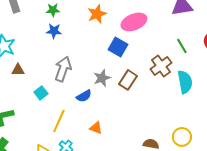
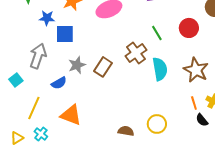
blue star: (54, 31) -> (47, 18), moved
blue square: (118, 47) -> (65, 34), moved, turned -30
orange triangle: (96, 128) -> (71, 115), size x1.6

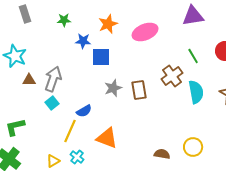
gray arrow: (38, 56) -> (53, 79), moved
brown rectangle: (103, 67) -> (139, 90), turned -42
blue semicircle: (59, 83) -> (84, 111), moved

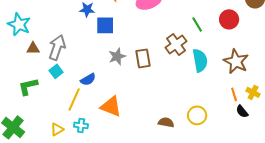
green L-shape: (15, 127) -> (28, 86), moved
cyan cross: (77, 157) -> (81, 125), turned -32

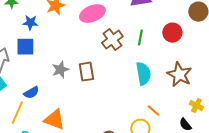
green line: (197, 24) -> (140, 38), turned 42
blue square: (105, 25) -> (25, 47), moved
brown cross: (176, 44) -> (112, 40), moved
orange line: (234, 94) -> (153, 111), moved, turned -32

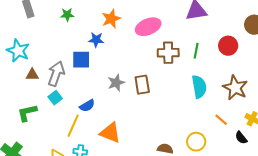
blue star: (30, 23) -> (96, 40), moved
brown cross: (112, 40) -> (168, 53), turned 35
orange line: (153, 111) -> (221, 120), moved

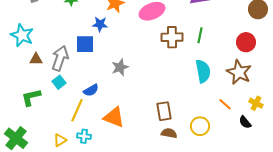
red circle: (228, 46) -> (246, 42), moved
brown rectangle: (142, 85) -> (164, 111), moved

